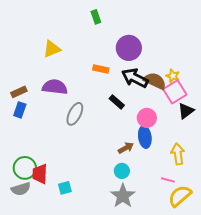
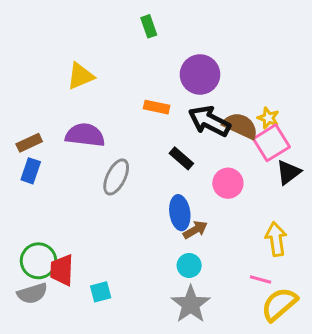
blue ellipse: (145, 137) -> (180, 213), moved

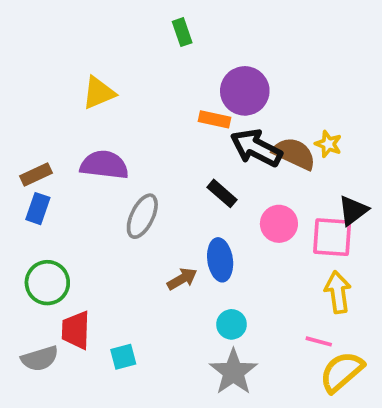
orange rectangle: (157, 107) -> (214, 119), moved
pink square: (271, 143) -> (332, 237), moved, turned 36
brown arrow: (195, 230) -> (182, 279), moved
green circle: (39, 261) -> (47, 283), moved

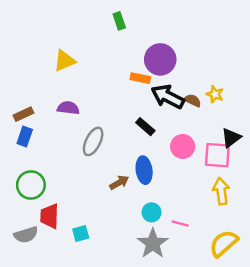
brown semicircle: (294, 154) -> (193, 100), size x0.6
purple semicircle: (104, 165) -> (68, 108), size x0.7
pink line: (319, 341) -> (180, 224), moved

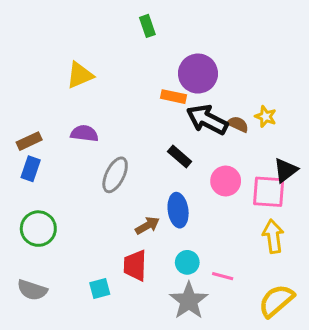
red trapezoid: (50, 216) -> (135, 265), moved
gray semicircle: (26, 235) -> (32, 290), turned 35

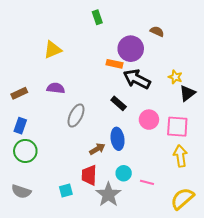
brown semicircle: (238, 124) -> (157, 31), moved
blue rectangle: (31, 169) -> (20, 126), moved
black triangle: (285, 170) -> (187, 93), moved
gray star: (189, 301) -> (108, 195), moved

